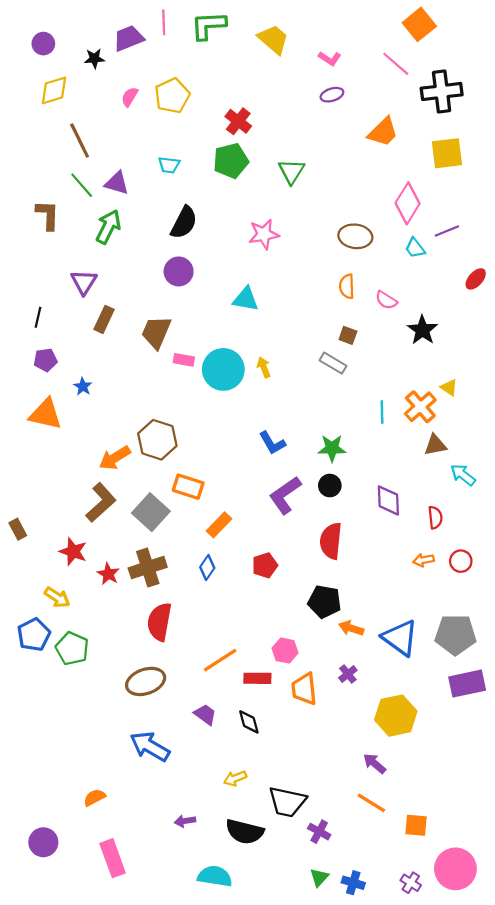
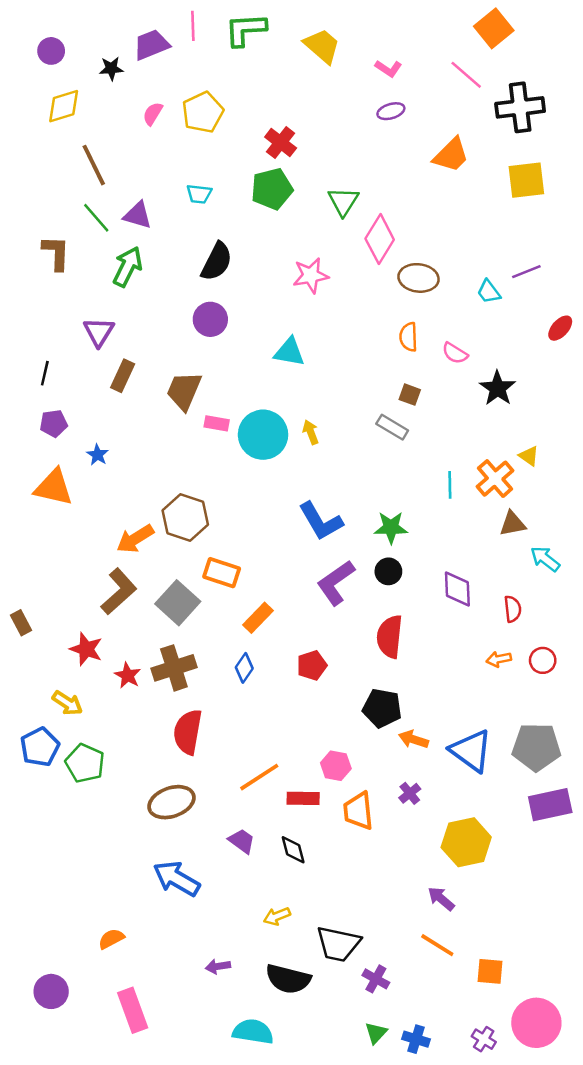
pink diamond: (408, 203) -> (380, 239), moved
blue L-shape: (272, 443) -> (321, 521), size x1.4

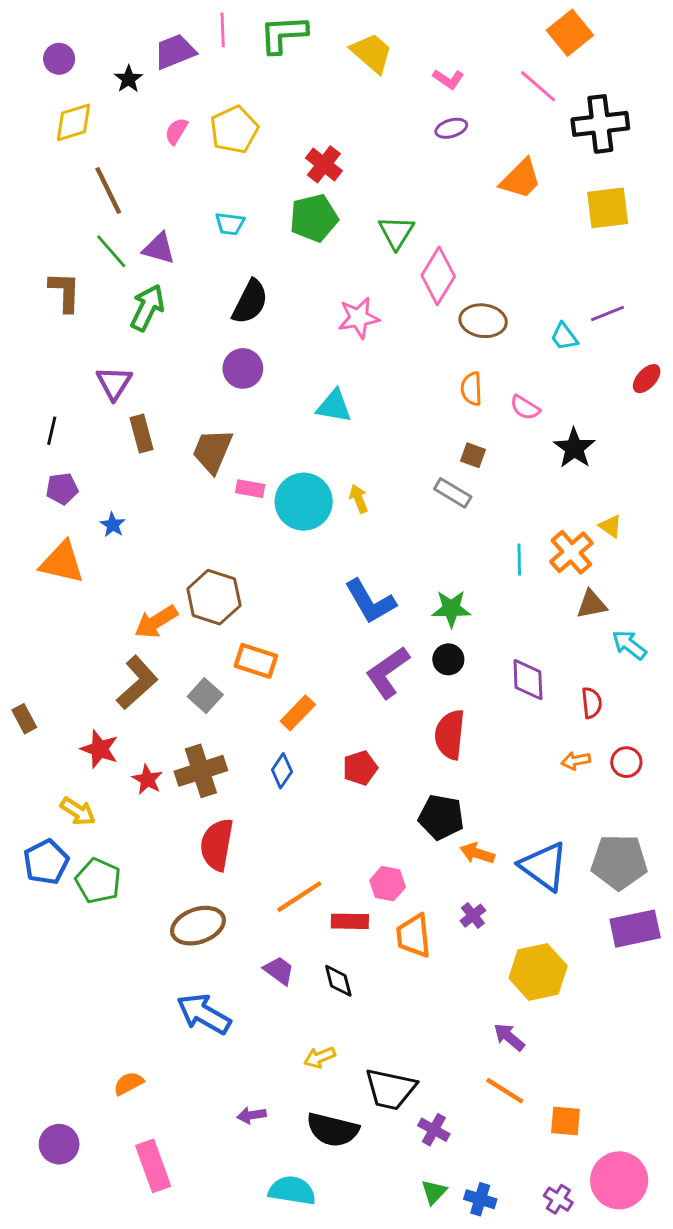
black star: (111, 69) -> (129, 79), turned -30
brown rectangle: (123, 376) -> (142, 434), turned -40
gray square: (178, 603) -> (205, 696), size x0.7

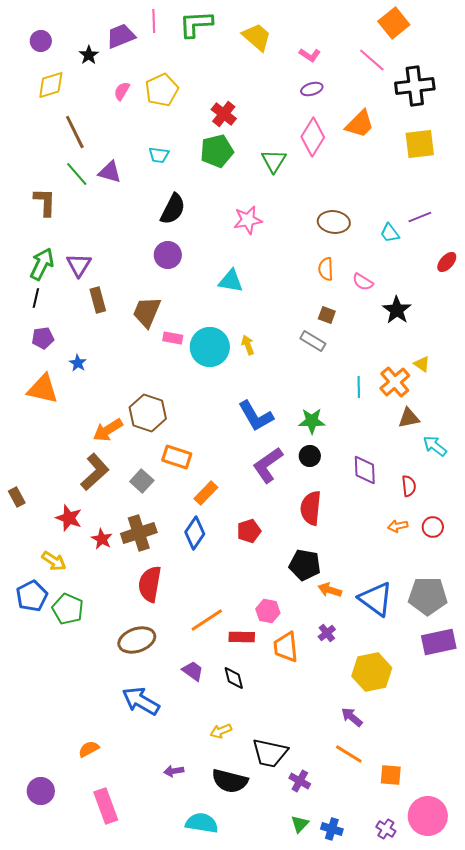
pink diamond: (438, 276) -> (313, 137), moved
green arrow: (147, 308) -> (42, 264), moved
blue diamond: (282, 771) -> (195, 533), size x1.4

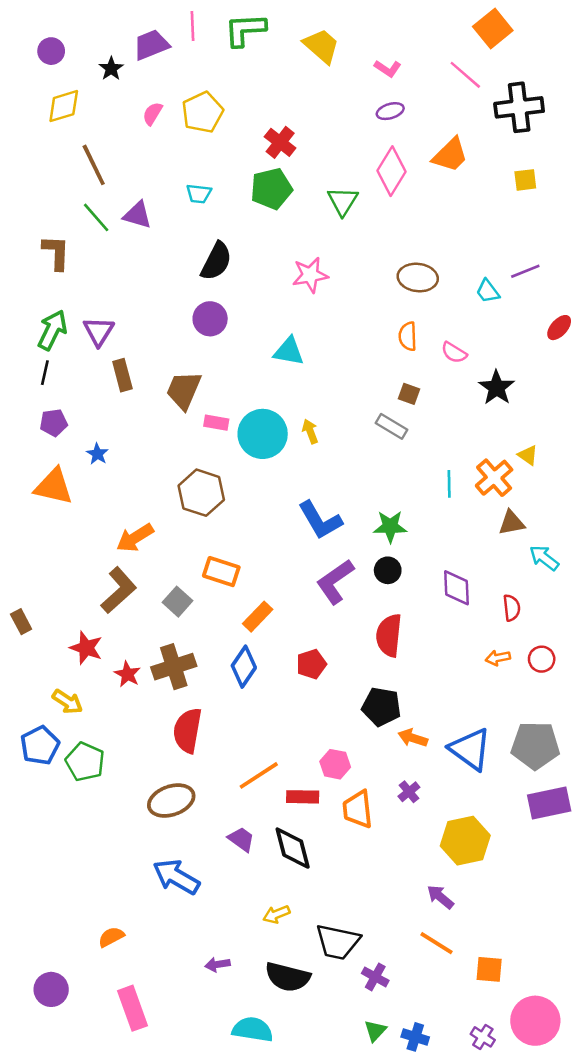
yellow square: (420, 144) -> (525, 180), size x0.6
brown hexagon: (148, 413) -> (201, 493), moved
black diamond: (234, 678) -> (293, 848), size x1.5

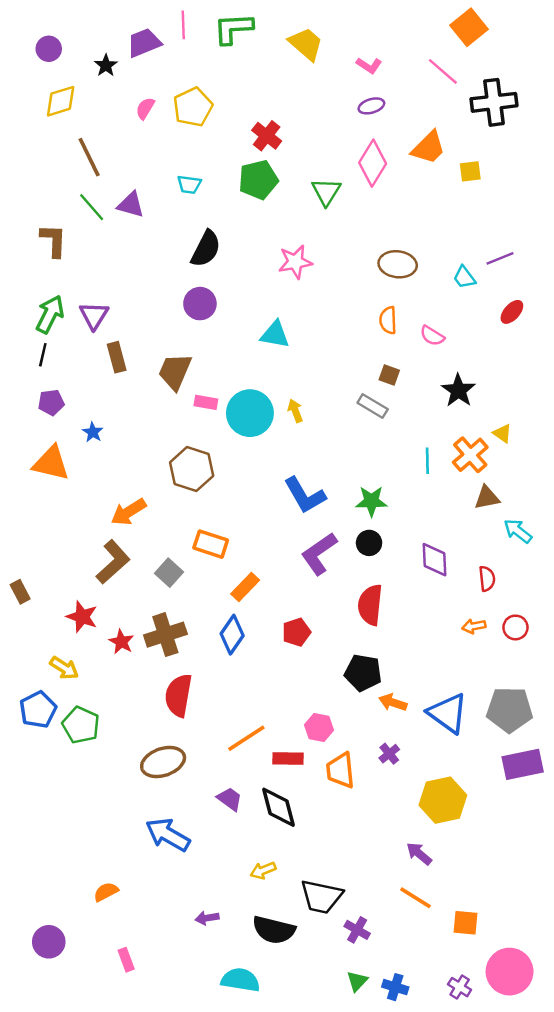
yellow square: (525, 180) -> (470, 171), moved
red ellipse: (559, 328) -> (512, 312), moved
black star: (497, 388) -> (458, 391), moved
pink rectangle: (132, 1008) -> (126, 960), size x0.6

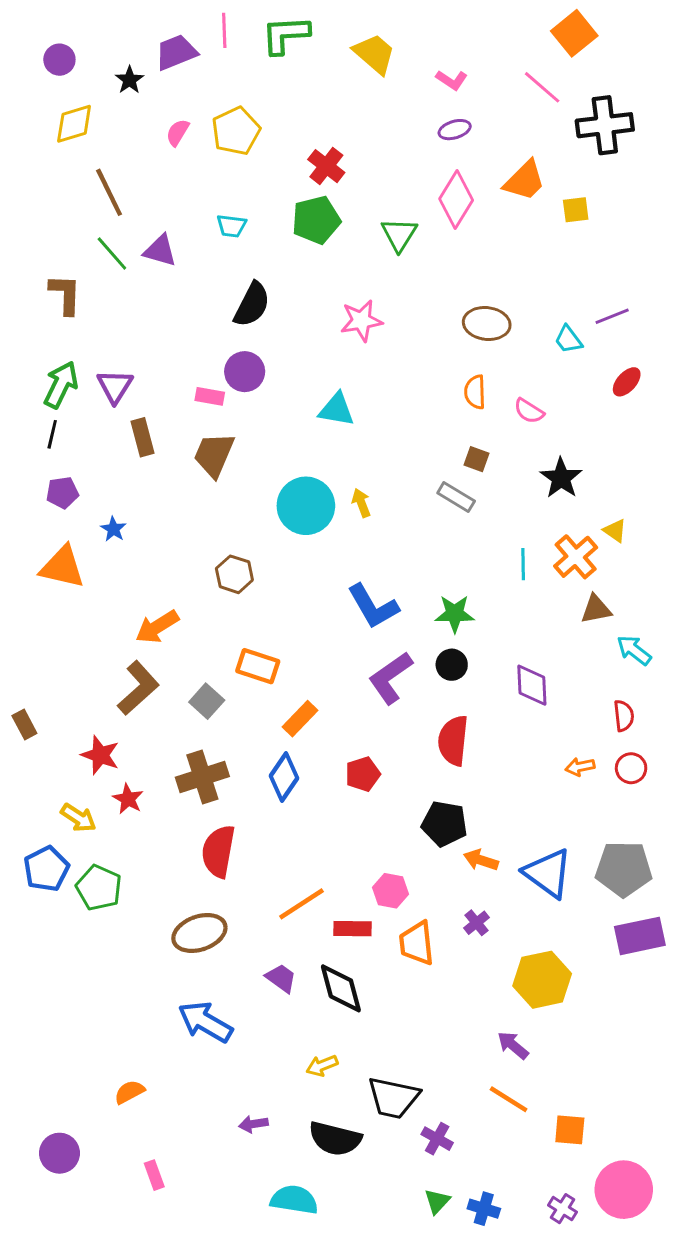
pink rectangle: (206, 402) -> (210, 396), moved
brown hexagon: (192, 469) -> (234, 574), size x0.7
red semicircle: (487, 579) -> (624, 716), moved
red star: (121, 642) -> (128, 799), moved

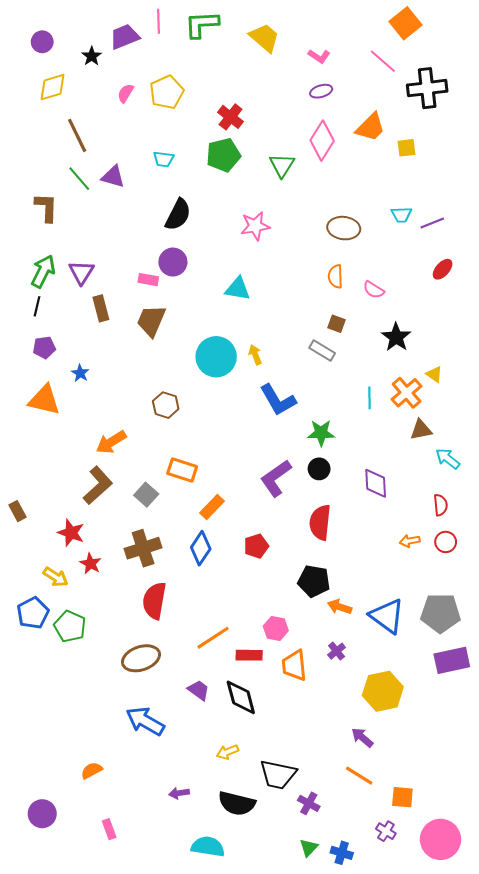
cyan trapezoid: (568, 340) -> (401, 215), moved, turned -55
blue L-shape: (373, 606) -> (278, 400), moved
purple cross: (563, 1209) -> (386, 831), moved

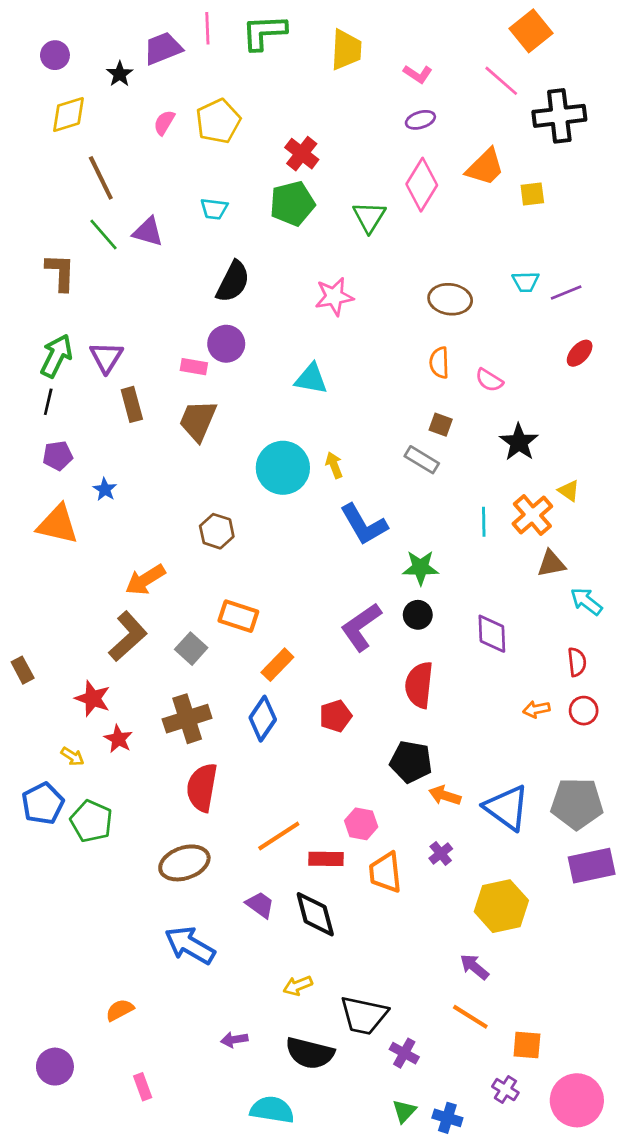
yellow trapezoid: (264, 38) -> (346, 50), turned 52
yellow arrow: (56, 577) -> (72, 756), size x0.7

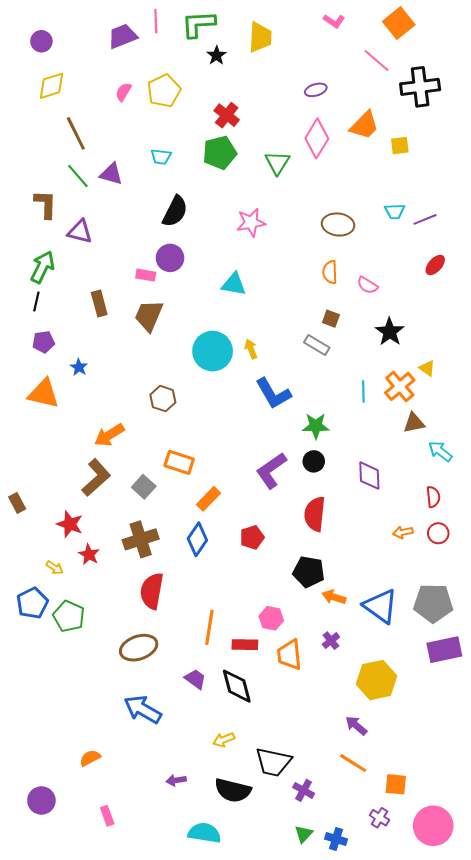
black star: (120, 74) -> (217, 55), moved
pink L-shape: (418, 74) -> (334, 21), moved
purple triangle: (106, 357) -> (80, 232), moved, turned -48
orange line: (279, 836) -> (209, 627), turned -48

